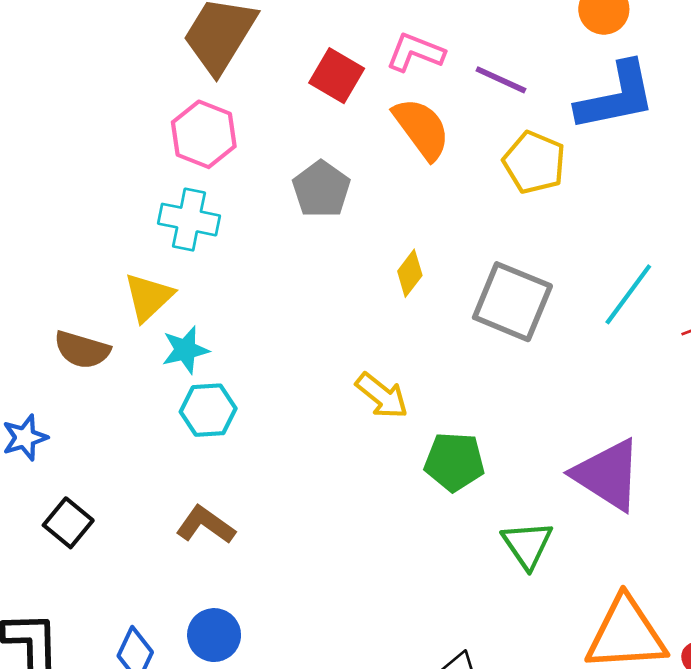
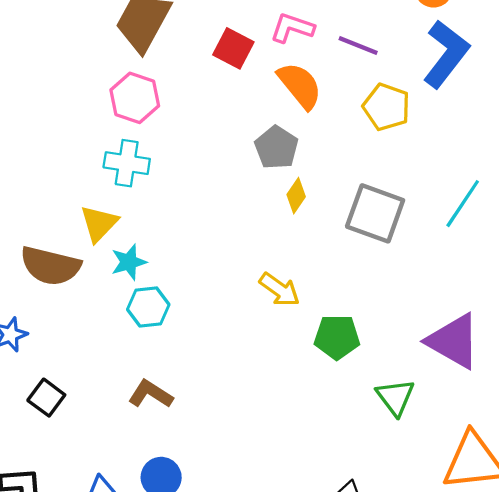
blue L-shape: (616, 97) -> (446, 54), turned -38
gray pentagon: (321, 189) -> (276, 148), moved
brown semicircle: (82, 350) -> (50, 266), size x1.4

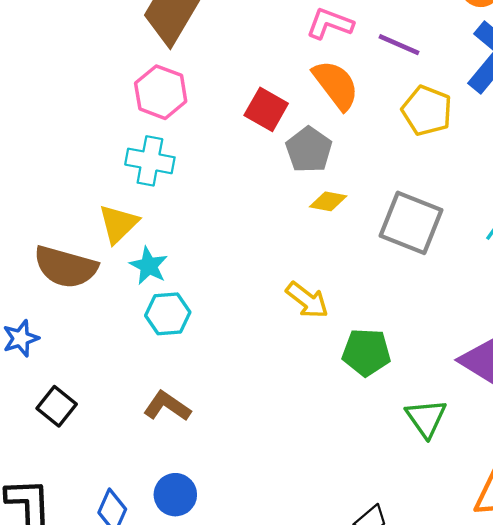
red square: (233, 48) -> (266, 109), moved
yellow diamond: (296, 196) -> (328, 201), turned 64
cyan star: (129, 262) -> (149, 266), turned -30

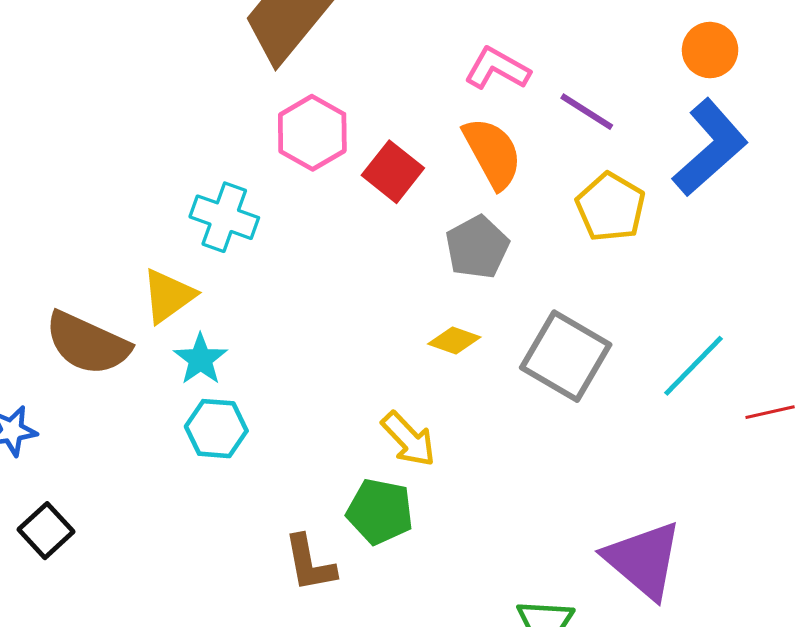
pink hexagon: (161, 92) -> (312, 133), moved
gray pentagon: (309, 150) -> (477, 247), moved
yellow diamond: (328, 201) -> (454, 340), moved
green pentagon: (366, 352) -> (380, 511), moved
brown L-shape: (167, 406) -> (310, 563), moved, turned -144

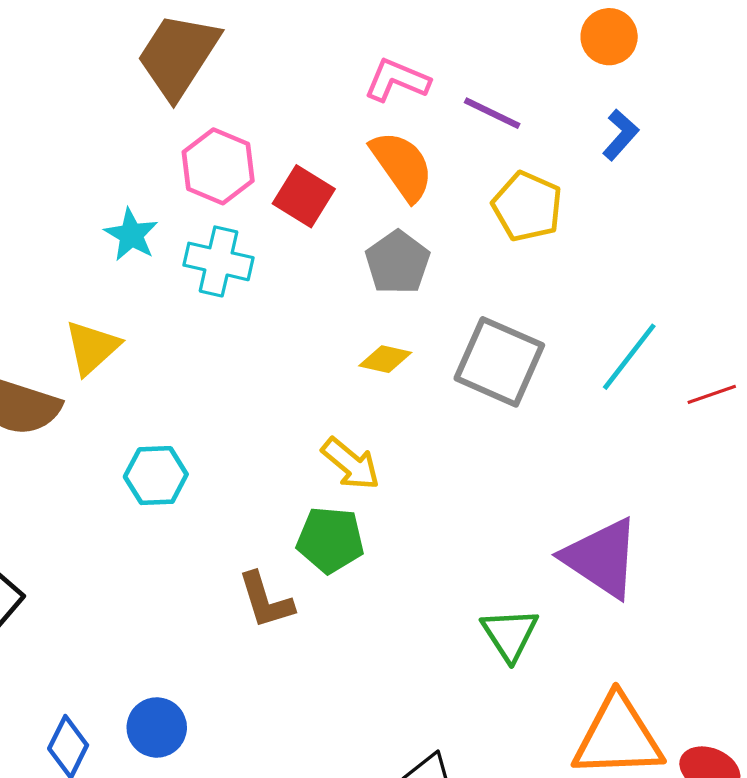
blue L-shape: (710, 147) -> (621, 135), size x0.5
cyan cross: (224, 217) -> (218, 261), moved
cyan star: (200, 359) -> (131, 235), moved

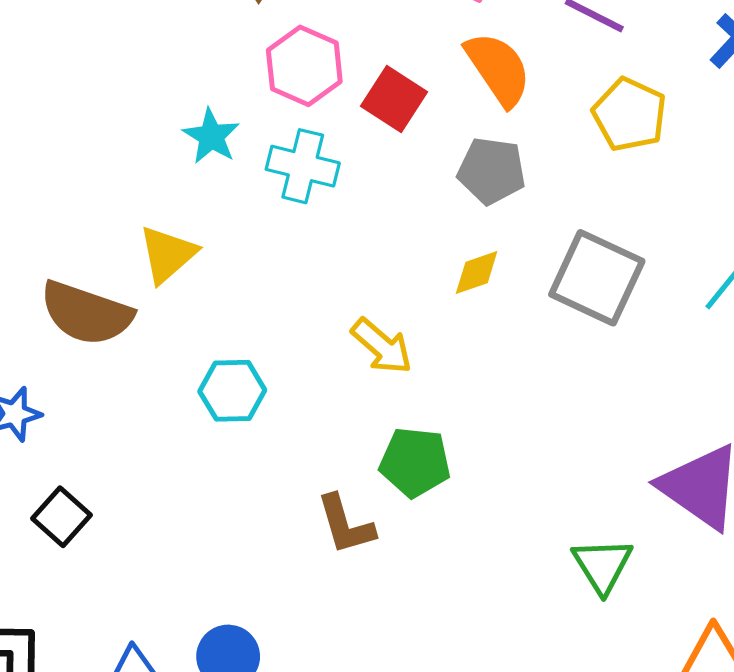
gray pentagon: (398, 262) -> (492, 171), turned -30
yellow diamond: (385, 359) -> (477, 273), turned -33
yellow arrow: (351, 464) -> (382, 346), moved

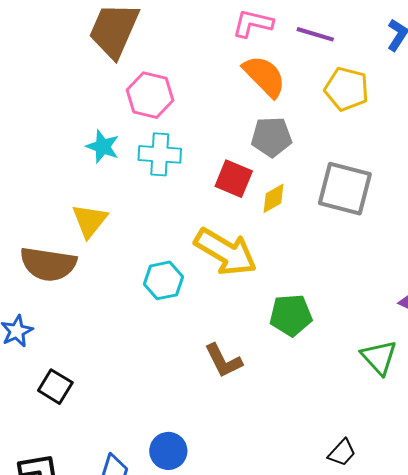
red square: (394, 99) -> (234, 179), moved
yellow arrow: (382, 346) -> (226, 252), size x1.6
cyan hexagon: (232, 391) -> (163, 280), moved
green pentagon: (415, 462) -> (291, 315), moved

